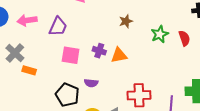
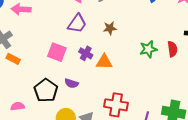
brown star: (126, 21) -> (110, 28), moved
purple trapezoid: (58, 27) -> (77, 24), moved
red semicircle: (184, 38) -> (172, 49), moved

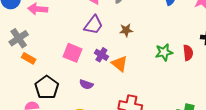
orange triangle: (104, 62) -> (120, 64), turned 36
black pentagon: (46, 90) -> (47, 87), moved

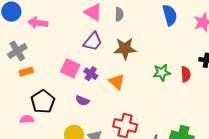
brown star: (126, 30) -> (125, 49), size x1.6
purple cross: (101, 55) -> (91, 74), moved
orange rectangle: (29, 58) -> (26, 72), turned -48

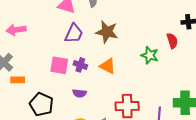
brown star: (125, 49) -> (107, 32), turned 30
orange rectangle: (26, 72) -> (18, 80), turned 32
green star: (162, 73) -> (150, 55), moved, turned -30

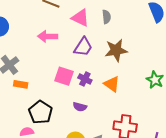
pink arrow: (16, 30) -> (48, 36), moved
brown star: (107, 32) -> (116, 50), turned -30

